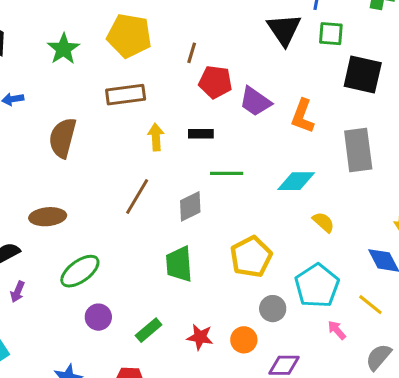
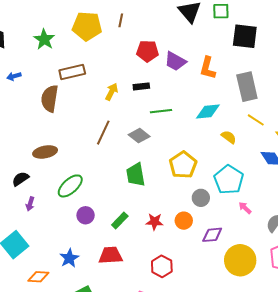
brown line: (192, 53) -> (121, 20), moved
brown rectangle: (126, 95) -> (72, 72), moved
yellow arrow: (156, 137) -> (112, 92), turned 36
gray diamond: (190, 206) -> (139, 136), turned 70
yellow line: (370, 305) -> (256, 120), moved

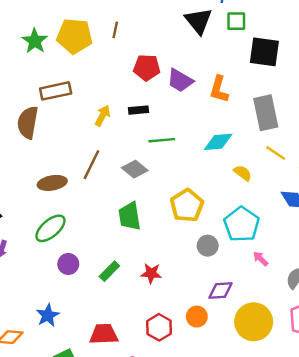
green star: (44, 39) -> (35, 41), moved
brown ellipse: (45, 152) -> (52, 183), moved
orange circle: (184, 221) -> (197, 317), moved
red trapezoid: (111, 255) -> (104, 334), moved

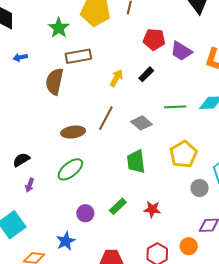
green star: (35, 41) -> (59, 28), moved
black rectangle: (138, 110) -> (146, 74), turned -42
green line: (162, 140) -> (175, 107), moved
purple circle: (68, 264) -> (85, 213), moved

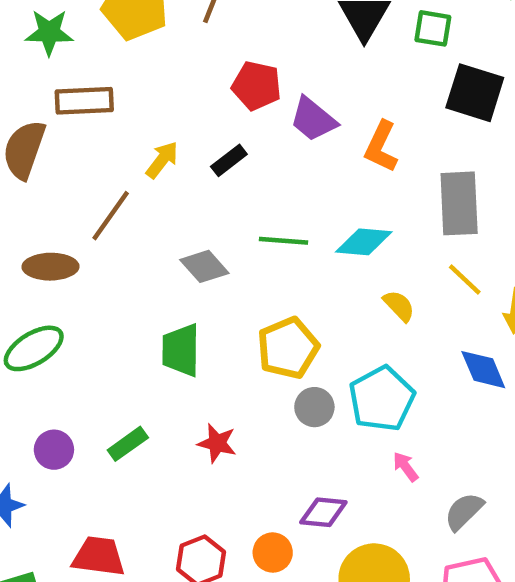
green star: (59, 28) -> (49, 32), turned 30
brown line: (106, 118) -> (111, 216), moved
gray circle: (200, 188) -> (314, 407), moved
red star: (152, 209) -> (217, 443), moved

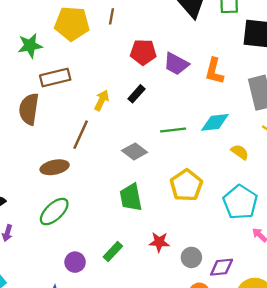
gray circle: (314, 407) -> (191, 257), moved

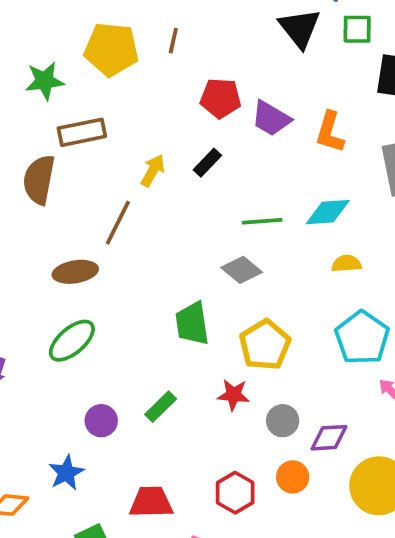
gray diamond: (135, 151) -> (242, 270), moved
yellow semicircle: (240, 152) -> (346, 264), moved, turned -42
yellow pentagon: (186, 185) -> (265, 345), moved

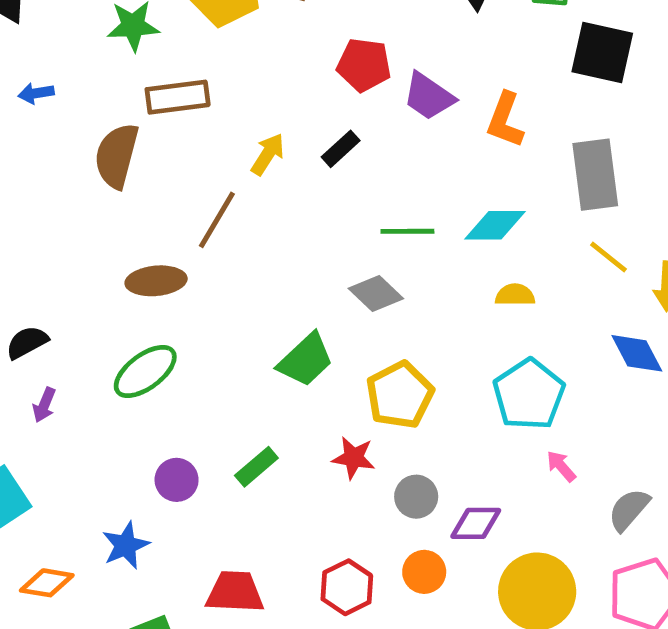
green trapezoid: (192, 323) -> (306, 360), turned -129

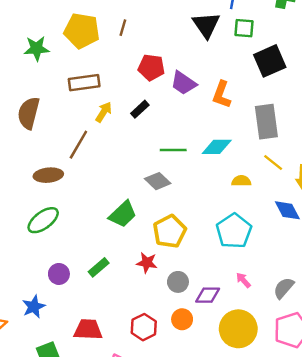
black square: (602, 52) -> (270, 61), turned -36
brown rectangle: (178, 97) -> (84, 83), moved
yellow semicircle: (515, 295) -> (241, 181), moved
pink arrow: (561, 466) -> (243, 280), moved

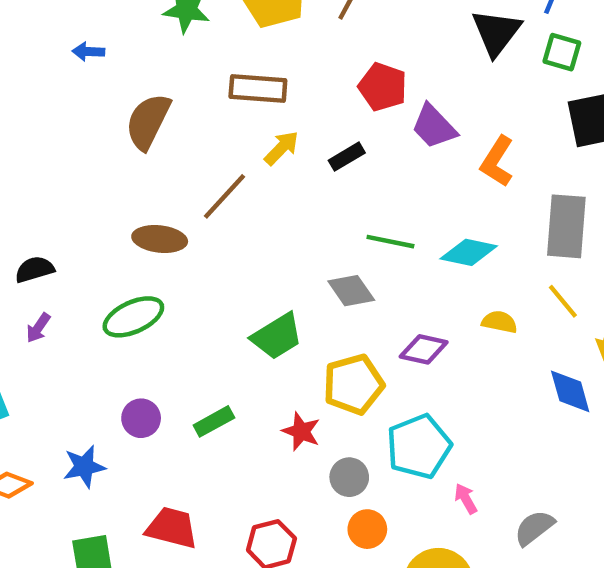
cyan pentagon: (234, 231) -> (419, 446), moved
purple diamond: (208, 295) -> (424, 349), moved
orange circle: (182, 319) -> (367, 529), moved

